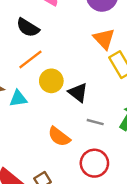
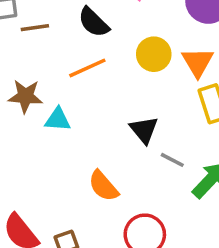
yellow circle: (51, 81) -> (154, 54), moved
gray line: (95, 122) -> (172, 160), moved

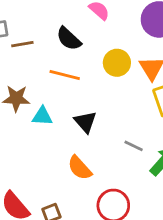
orange line: (87, 68) -> (65, 75), turned 40
black triangle: (144, 130) -> (85, 122), moved

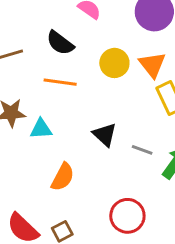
black triangle: (85, 122) -> (105, 135), moved
orange semicircle: (80, 168) -> (63, 177), moved, turned -104

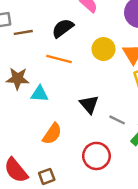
black semicircle: (60, 43) -> (63, 28), turned 100
red circle: (127, 216) -> (96, 156), moved

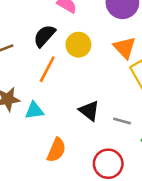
yellow circle: (104, 49) -> (78, 45), moved
orange line: (59, 59) -> (47, 69), turned -65

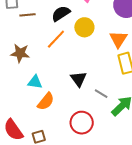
cyan triangle: (34, 110) -> (35, 82), moved

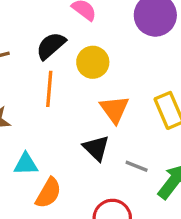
orange line: (56, 39) -> (49, 89), turned -30
orange triangle: (118, 39) -> (114, 109), moved

